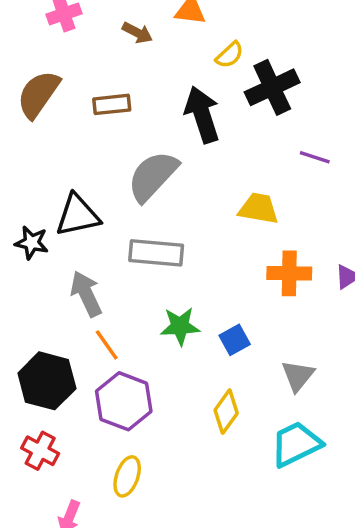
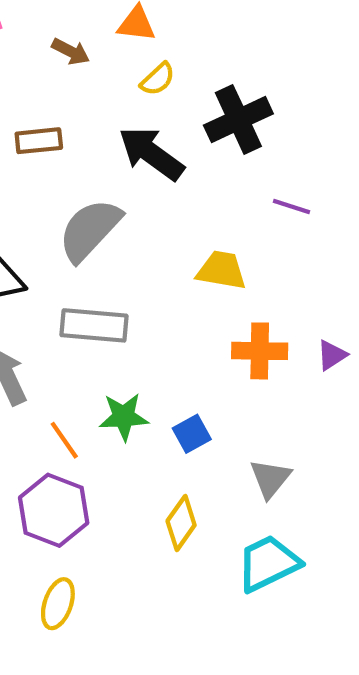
yellow semicircle: (230, 55) -> (158, 79), moved
black arrow: (202, 115) -> (151, 153), turned -36
orange line: (107, 345) -> (64, 440), moved

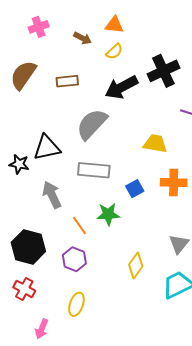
yellow semicircle: (158, 79) -> (114, 51), moved
black arrow: (151, 153) -> (121, 87), turned -64
blue square: (192, 434) -> (135, 189), moved
purple hexagon: (54, 510) -> (74, 259), size x0.7

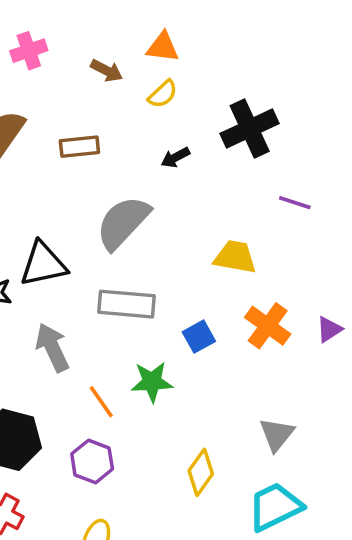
black arrow: (121, 87) -> (175, 157), size x0.5
orange cross: (174, 182) -> (268, 326), turned 35

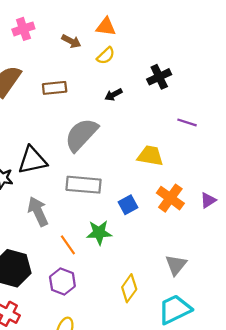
black cross: (250, 128) -> (159, 77), size x0.7

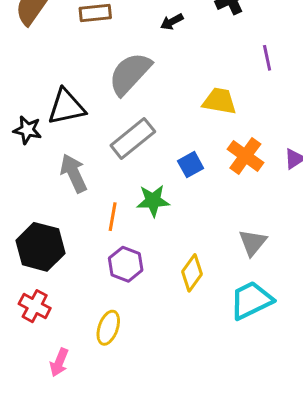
purple line: (187, 122) -> (267, 58), turned 60
gray rectangle: (84, 185) -> (133, 139), turned -44
orange line: (68, 245) -> (113, 217), turned 45
purple hexagon: (62, 282) -> (126, 264), moved

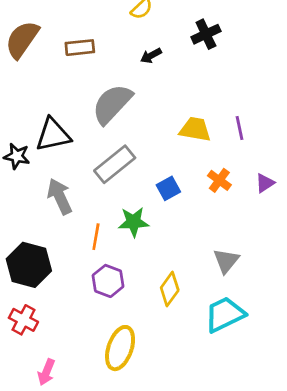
purple line: (267, 58) -> (239, 128), moved
orange cross: (245, 156) -> (219, 180), size x0.7
yellow ellipse: (108, 328) -> (120, 348), moved, size x1.4

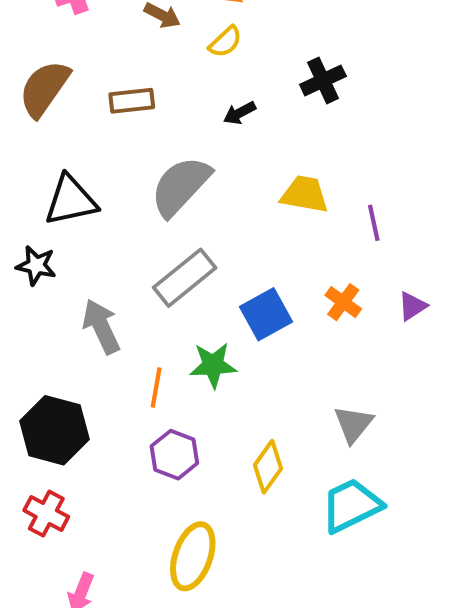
yellow trapezoid: (195, 129) -> (305, 194), moved
black triangle: (53, 135) -> (71, 200), moved
blue square: (168, 188) -> (266, 314), size x1.4

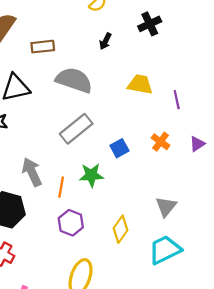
brown rectangle: (132, 101) -> (43, 47), moved
black arrow: (240, 113) -> (105, 41), turned -35
gray semicircle: (181, 186) -> (74, 80), turned 66
blue square: (266, 314) -> (119, 148), size x0.7
gray arrow: (101, 326) -> (32, 172), moved

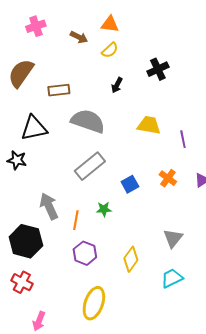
green star: (91, 175) -> (104, 209), size x0.7
cyan trapezoid: (165, 250) -> (172, 278), size x0.7

